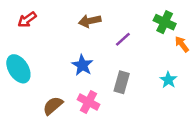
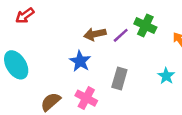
brown arrow: (90, 21) -> (95, 34), moved
green cross: (165, 22) -> (145, 26), moved

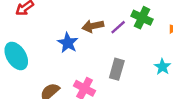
blue star: (80, 61) -> (68, 43), moved

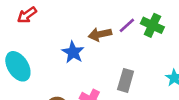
purple line: (118, 27) -> (127, 25), moved

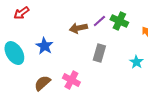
blue star: (73, 52) -> (44, 46), moved
gray rectangle: (126, 80) -> (99, 53), moved

